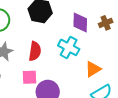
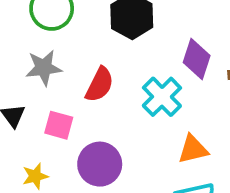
pink square: (29, 77) -> (59, 125), moved

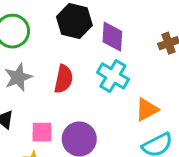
purple diamond: (197, 59) -> (112, 37), moved
pink square: (59, 125) -> (42, 132), moved

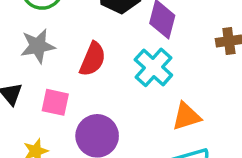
pink square: (42, 132) -> (55, 102), moved

